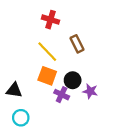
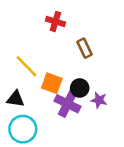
yellow line: (47, 52) -> (26, 66), moved
purple cross: (62, 95) -> (68, 104), size x1.5
cyan circle: (21, 118) -> (23, 129), size x1.5

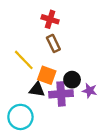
brown rectangle: (84, 48) -> (53, 43), moved
black triangle: (16, 99) -> (37, 90), moved
purple cross: (68, 104) -> (61, 94), turned -30

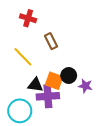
red cross: (50, 19) -> (28, 18), moved
orange square: (47, 75) -> (54, 81), moved
purple cross: (61, 94) -> (48, 96), moved

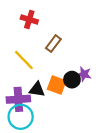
brown rectangle: (51, 41) -> (53, 44), turned 63
purple star: (85, 86) -> (84, 74), moved
purple cross: (48, 96) -> (18, 99), moved

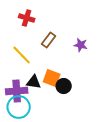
purple star: (84, 74) -> (81, 45), moved
black circle: (72, 80) -> (64, 86), moved

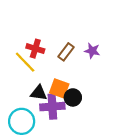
red cross: (27, 18) -> (35, 49), moved
brown rectangle: (49, 40) -> (66, 52), moved
purple cross: (17, 91) -> (52, 107), moved

